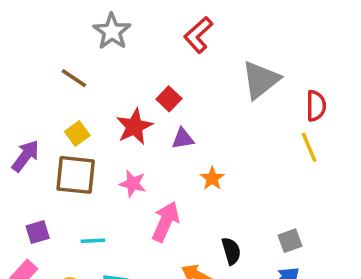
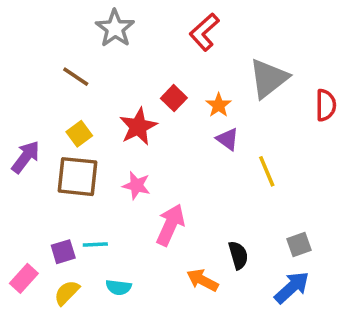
purple triangle: (183, 139) -> (228, 139), moved, turned 45
yellow line: (309, 147) -> (267, 171), moved
orange star: (212, 178) -> (219, 105), moved
purple square: (38, 232) -> (63, 252), moved

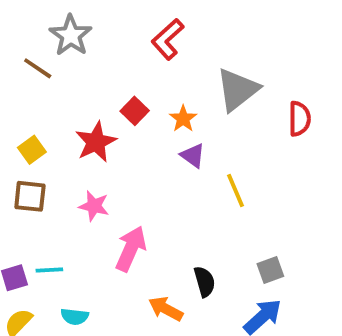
brown line: (76, 77) -> (38, 68), moved
brown square: (77, 177) -> (30, 196), size x0.7

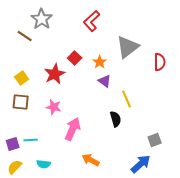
gray square: (270, 270) -> (155, 140), moved
black semicircle: (204, 282) -> (116, 119), moved

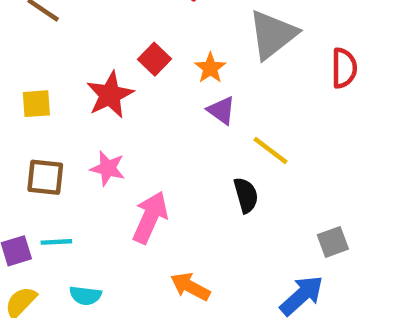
yellow square: (22, 78) -> (36, 104), turned 32
yellow line: (127, 99) -> (270, 151), turned -30
brown square: (21, 102) -> (45, 177), moved

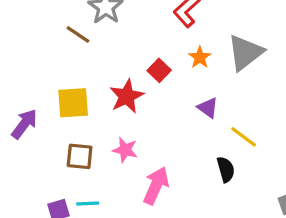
orange star: (210, 68) -> (200, 57), moved
yellow square: (36, 104) -> (73, 103), size x1.5

